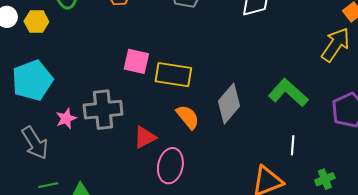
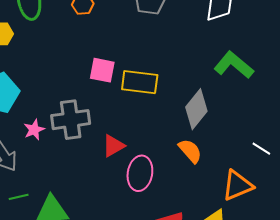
green L-shape: (288, 93) -> (234, 65), moved
orange semicircle: (188, 117) -> (190, 151), moved
white line: (293, 145) -> (261, 149), turned -60

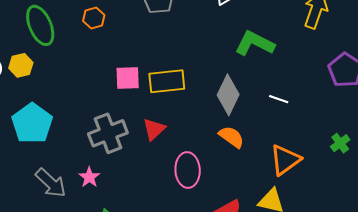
pink star: (34, 130) -> (89, 177), moved
red triangle: (113, 146) -> (154, 129), moved
white line: (261, 149) -> (279, 99), moved

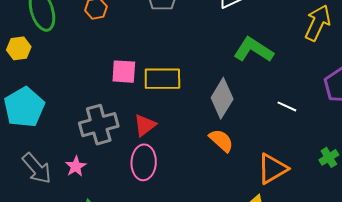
white line: (279, 99) -> (287, 106), moved
pink ellipse: (188, 170) -> (144, 162), moved

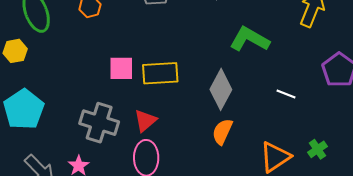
gray cross: (99, 125) -> (99, 123), turned 36
orange semicircle: (221, 140) -> (222, 132), turned -104
green cross: (329, 157) -> (318, 149), moved

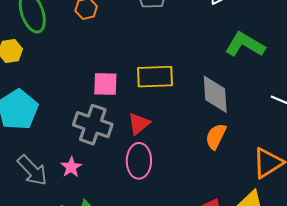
pink square: (121, 68) -> (105, 84), moved
gray diamond: (221, 89) -> (215, 94), turned -33

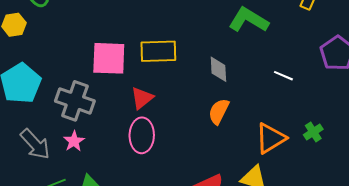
pink square: (105, 84) -> (109, 58), size x1.4
gray diamond: (215, 94) -> (218, 69), size x0.7
gray cross: (93, 125) -> (75, 101), moved

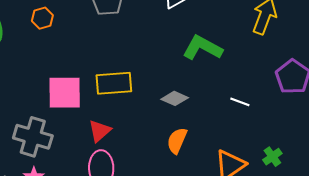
gray diamond: (218, 69) -> (175, 98), turned -60

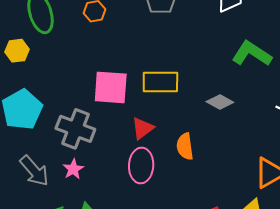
orange semicircle: (177, 141) -> (185, 146), moved, turned -36

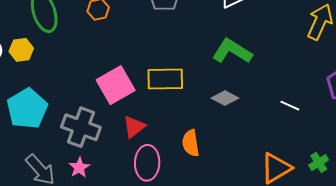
green L-shape: (252, 54) -> (232, 51), moved
pink square: (111, 87) -> (116, 85), turned -33
red triangle: (143, 128) -> (134, 127), moved

